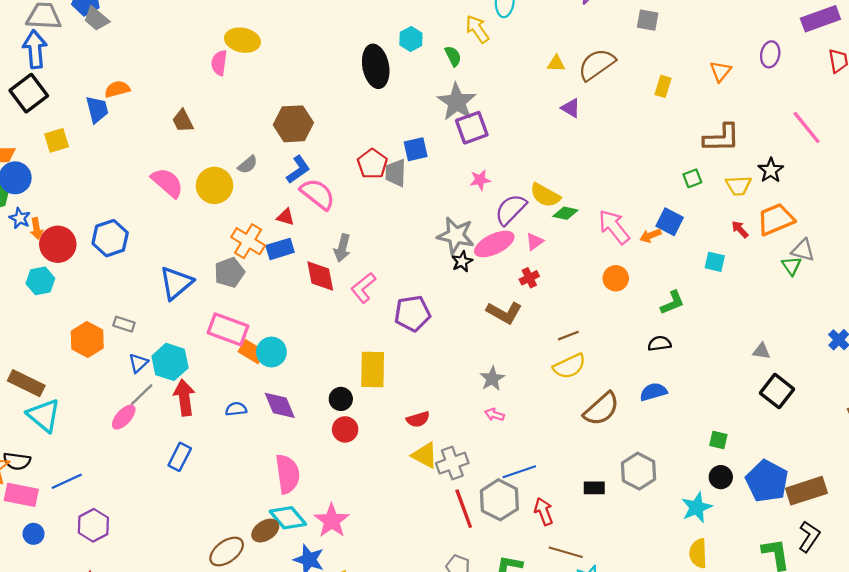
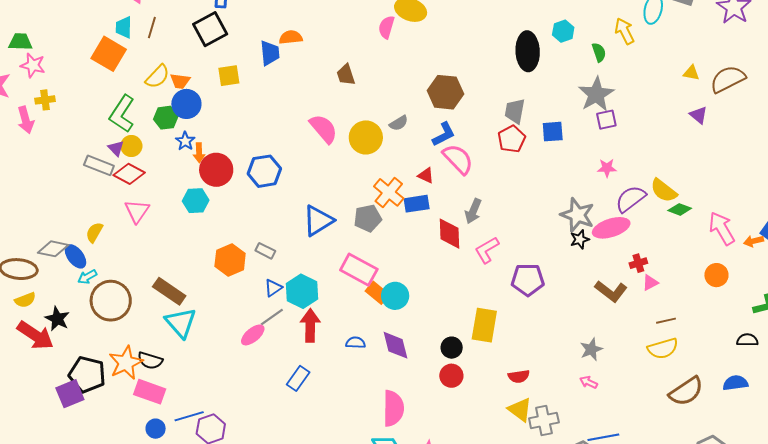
purple square: (472, 128) -> (606, 120), size x0.7
gray trapezoid: (396, 173) -> (515, 111), moved
pink triangle: (535, 242) -> (650, 283), moved
blue line: (67, 481) -> (189, 416), moved

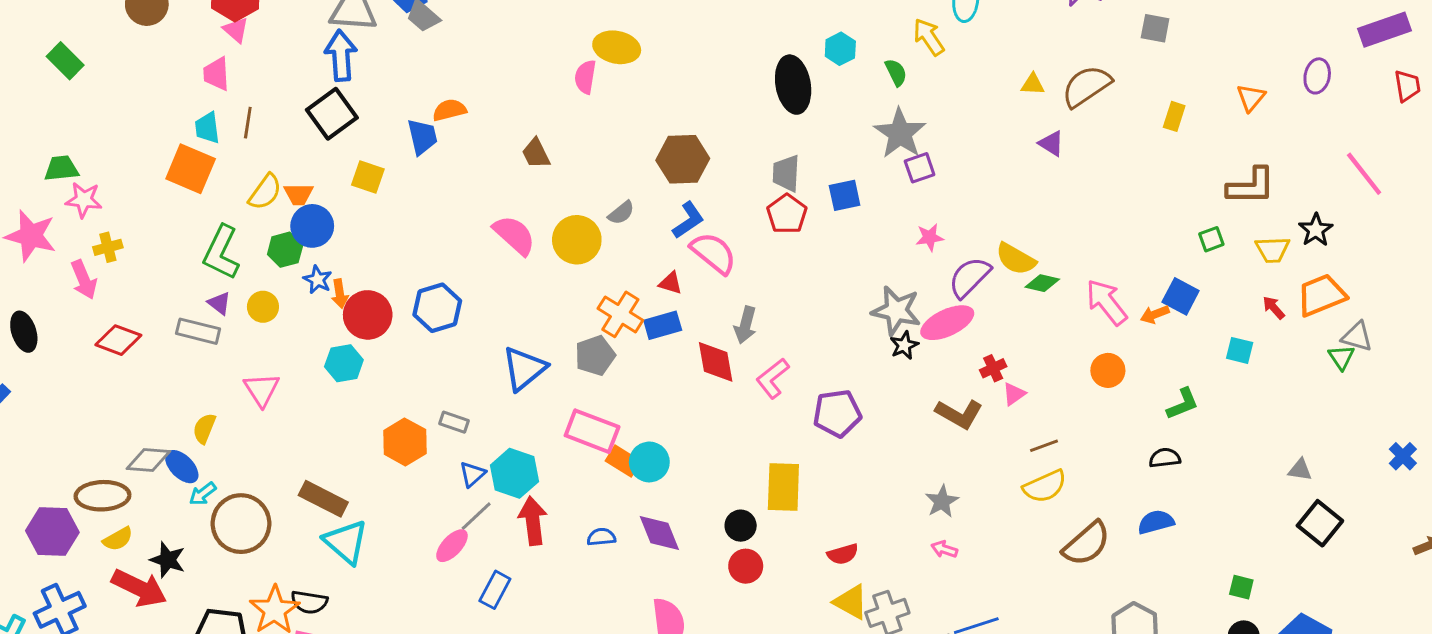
yellow square: (229, 76) -> (368, 177), turned 35
yellow circle: (131, 146) -> (263, 307), moved
red diamond: (129, 174) -> (118, 340), moved
blue rectangle: (298, 378) -> (495, 590), moved

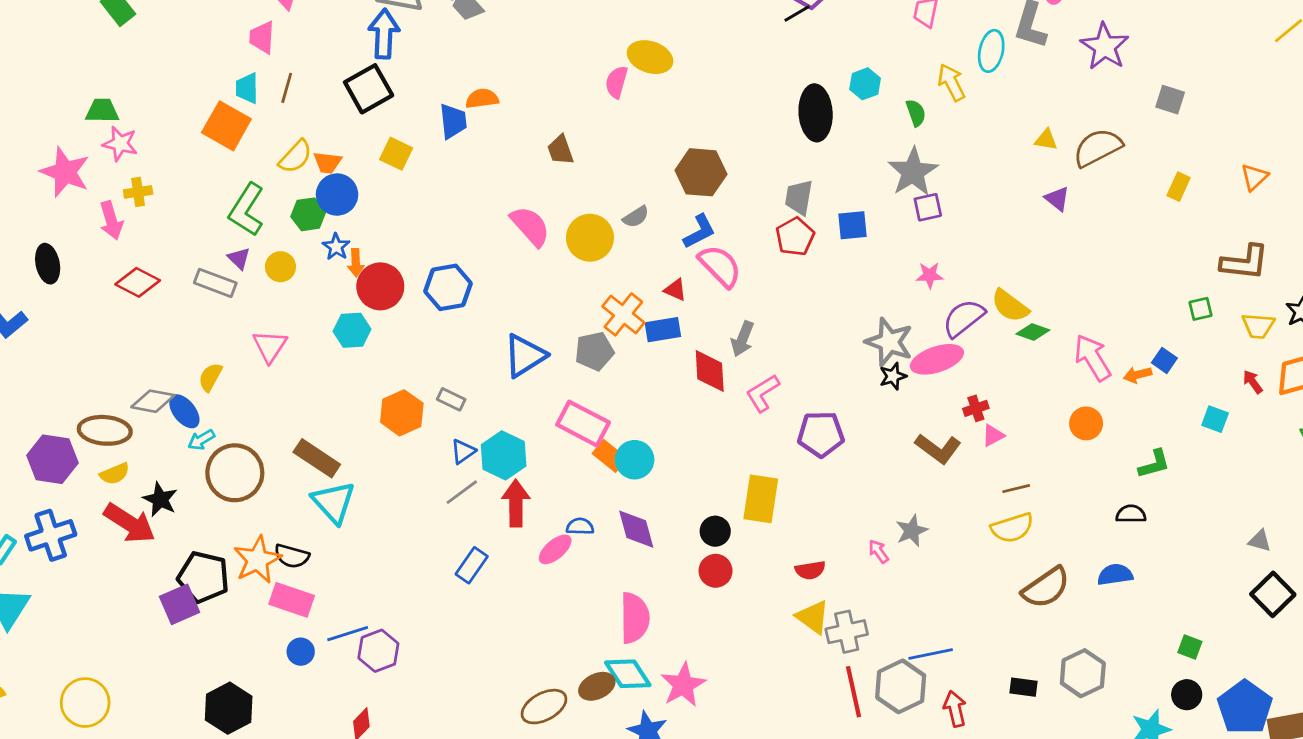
blue square: (1181, 296) -> (1164, 360), size x0.7
pink ellipse: (452, 546) -> (555, 549), moved
pink arrow: (944, 549) -> (879, 551), moved, turned 30

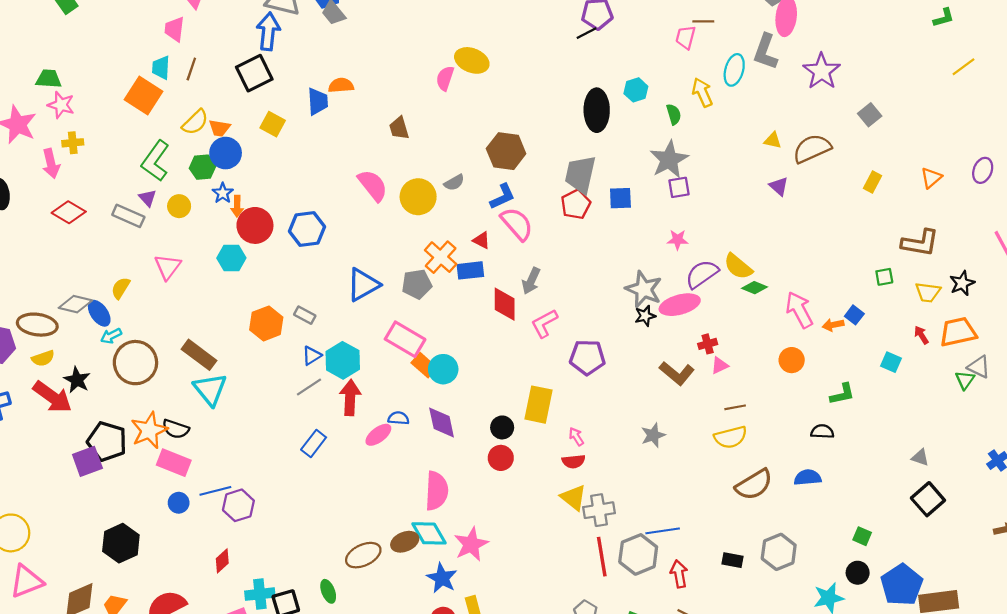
gray square: (1170, 100) -> (870, 115), turned 30
gray trapezoid: (799, 197) -> (580, 174), size x1.4
pink arrow: (879, 551) -> (576, 437), moved

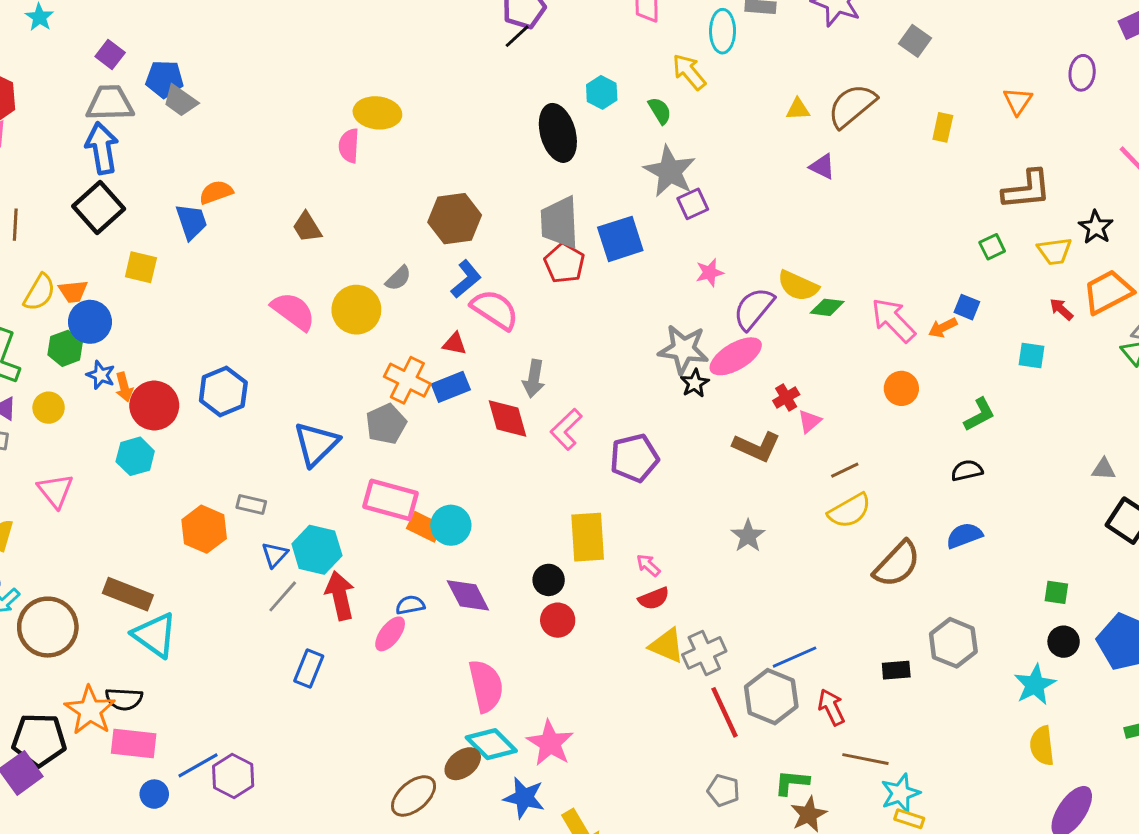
blue square: (620, 198) -> (620, 239), size x1.4

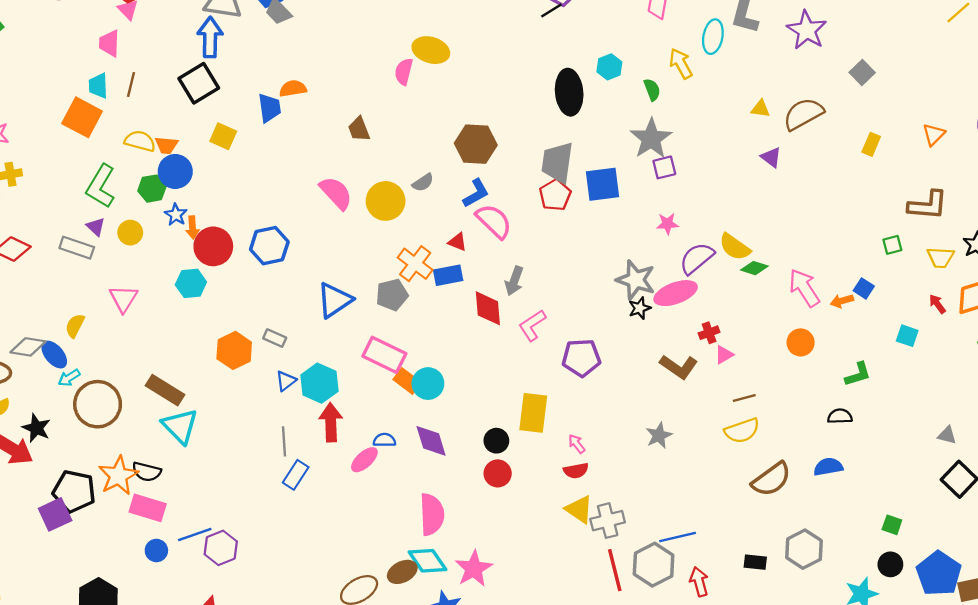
yellow semicircle: (39, 292) -> (140, 141), turned -116
gray line: (283, 596) -> (284, 441), moved, turned -56

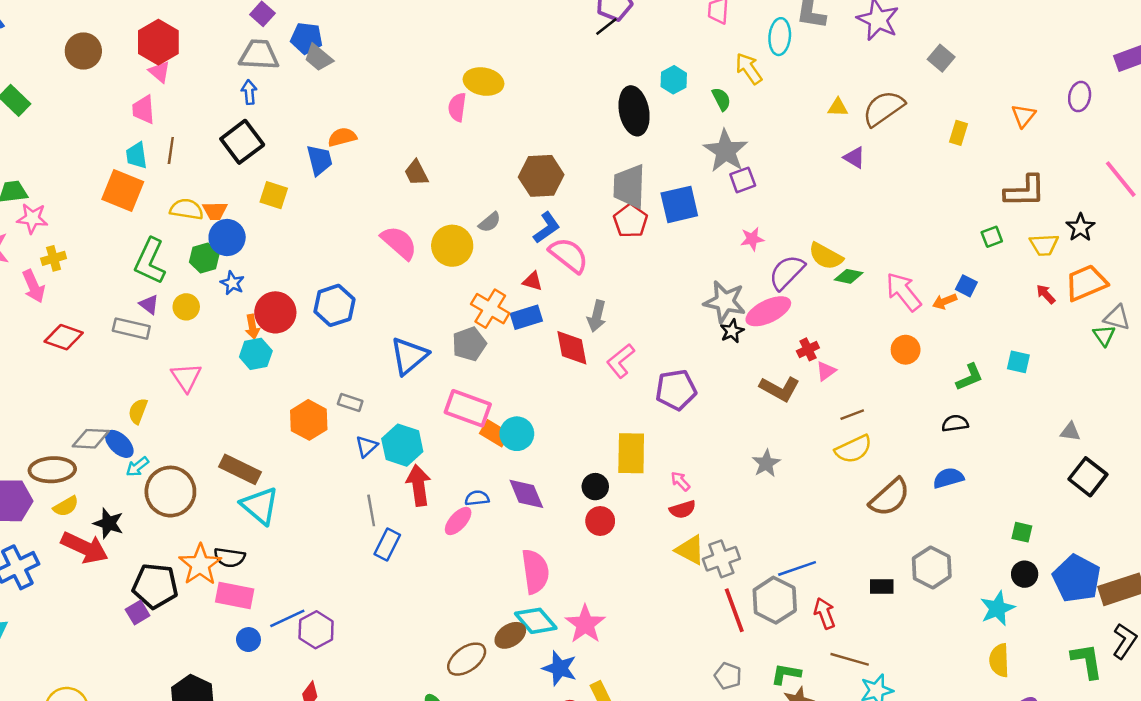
blue arrow: (210, 37) -> (249, 92), size x0.6
orange arrow: (192, 227) -> (252, 327), moved
cyan square: (907, 336) -> (1018, 362), moved
purple square: (55, 514) -> (138, 613), size x0.7

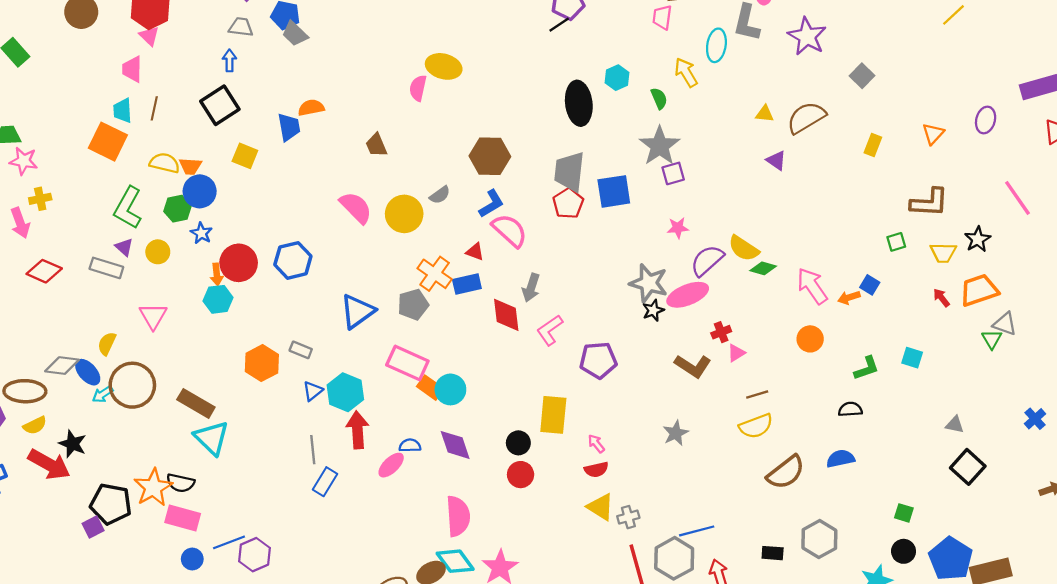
gray trapezoid: (259, 55) -> (241, 27), size x0.7
brown circle: (170, 492) -> (132, 385), moved
gray cross: (721, 559) -> (628, 517), size x0.7

